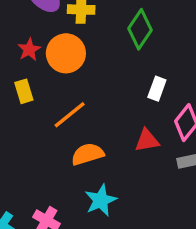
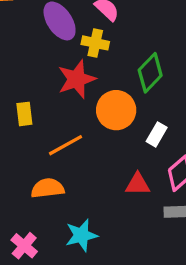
red star: (29, 50) -> (77, 79), moved, size x1.6
orange circle: (66, 53) -> (116, 110), moved
orange semicircle: (88, 154) -> (48, 188), moved

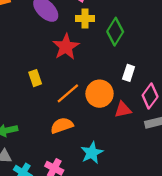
yellow cross: (95, 43) -> (85, 18), moved
orange circle: (116, 110) -> (100, 94), moved

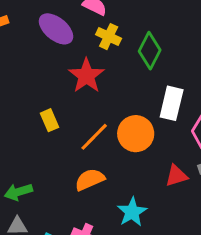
yellow cross: (85, 18) -> (109, 37), turned 30
white rectangle: (129, 73) -> (172, 103), size x1.5
red triangle: (123, 110) -> (176, 176), moved

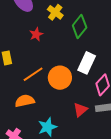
red star: (86, 76) -> (36, 34), size x0.6
red triangle: (176, 176) -> (80, 110), turned -35

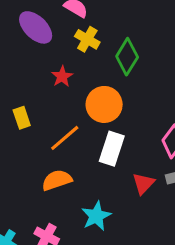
white rectangle: (87, 63) -> (112, 149), moved
orange circle: (60, 78) -> (104, 104), moved

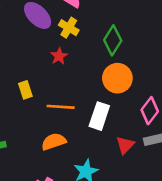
yellow cross: (87, 39) -> (69, 28), moved
orange circle: (104, 104) -> (117, 78), moved
orange line: (65, 138) -> (61, 107), turned 44

